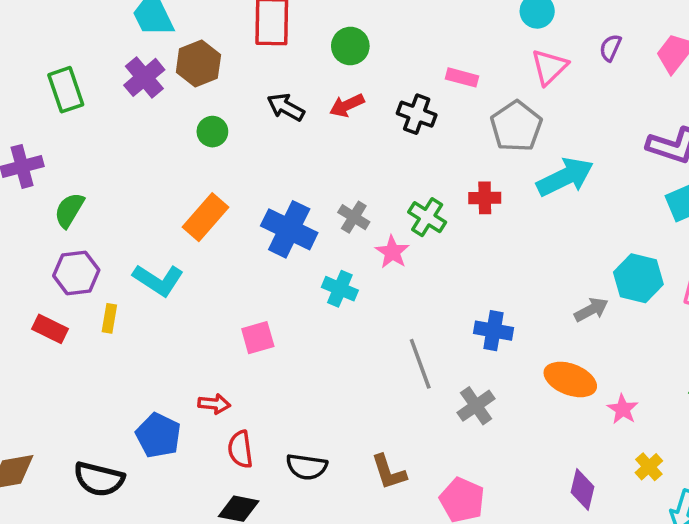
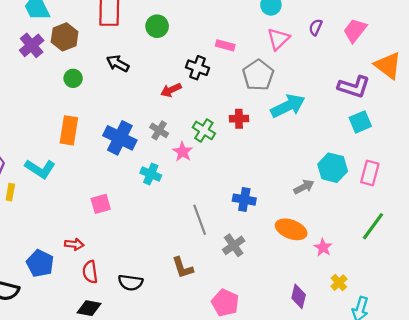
red arrow: (347, 105) -> (171, 90), moved
orange rectangle: (205, 217) -> (69, 130), turned -32
brown L-shape: (389, 472) -> (183, 268), moved

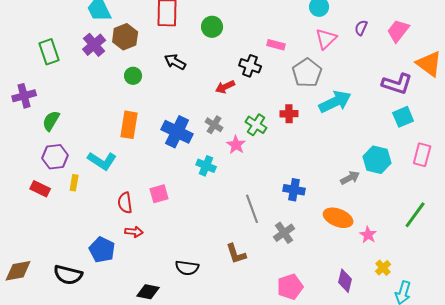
pink rectangle: (370, 173) -> (422, 155), moved
red semicircle: (90, 272) -> (125, 203), moved
pink pentagon: (225, 303) -> (290, 287), moved, turned 30

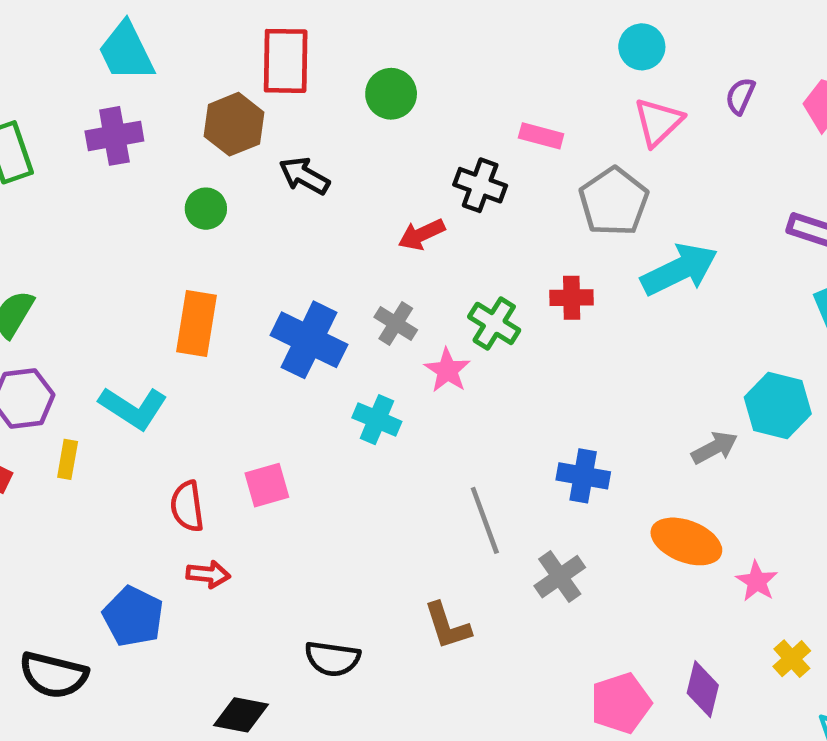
brown hexagon: (125, 37) -> (234, 124), moved
purple cross: (94, 45) -> (114, 136), turned 30
pink pentagon: (290, 287) -> (621, 703), moved

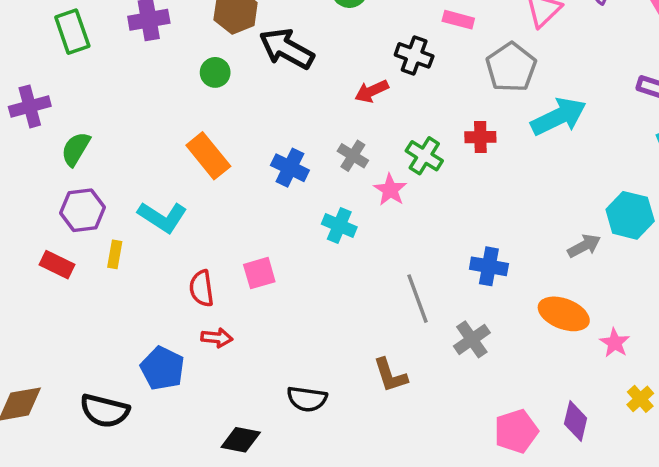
black arrow: (304, 176) -> (287, 49), size x1.5
orange rectangle: (197, 323) -> (208, 156), turned -48
blue cross: (309, 340) -> (290, 168), size x0.7

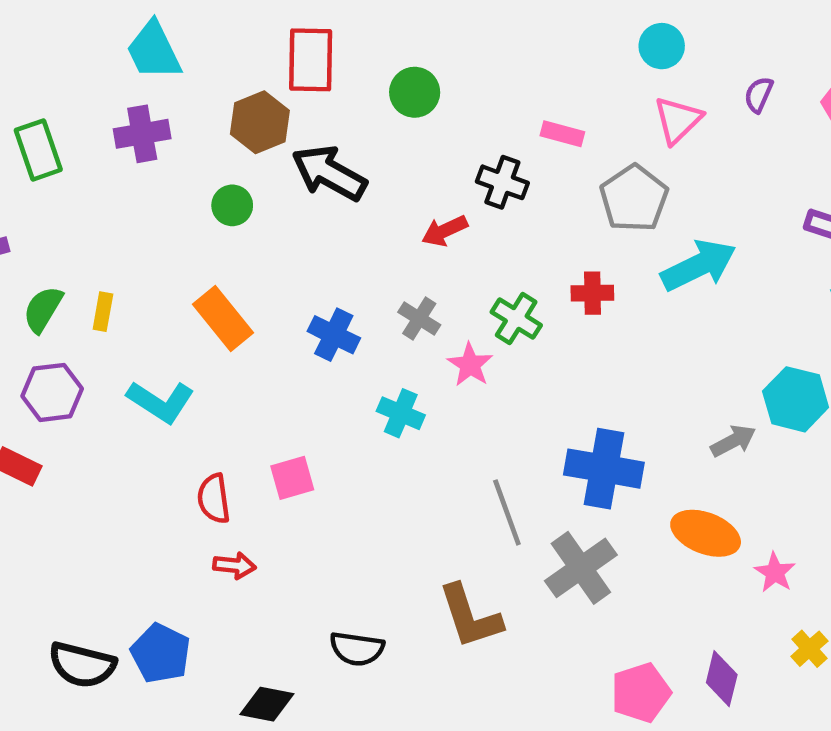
yellow rectangle: (115, 254) -> (103, 312), moved
blue cross: (489, 266) -> (604, 469), size x1.5
gray cross: (472, 339) -> (581, 568), size x1.4
blue pentagon: (162, 368) -> (161, 653), moved
brown L-shape: (390, 375) -> (470, 616), size x1.4

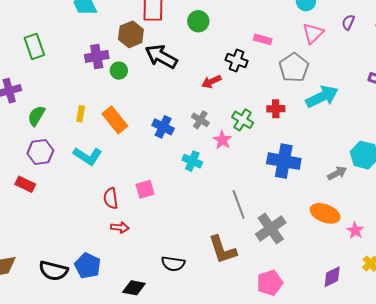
purple cross: (142, 134) -> (97, 56), moved
yellow rectangle: (103, 312) -> (81, 114), moved
blue cross: (604, 469) -> (284, 161), moved
purple diamond: (722, 679) -> (332, 277), turned 50
pink pentagon: (641, 693) -> (270, 283), moved

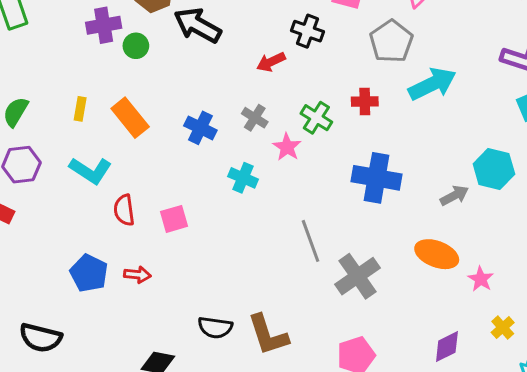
red semicircle: (111, 198) -> (124, 210), moved
brown L-shape: (222, 250) -> (268, 335), moved
blue pentagon: (88, 266) -> (89, 273), moved

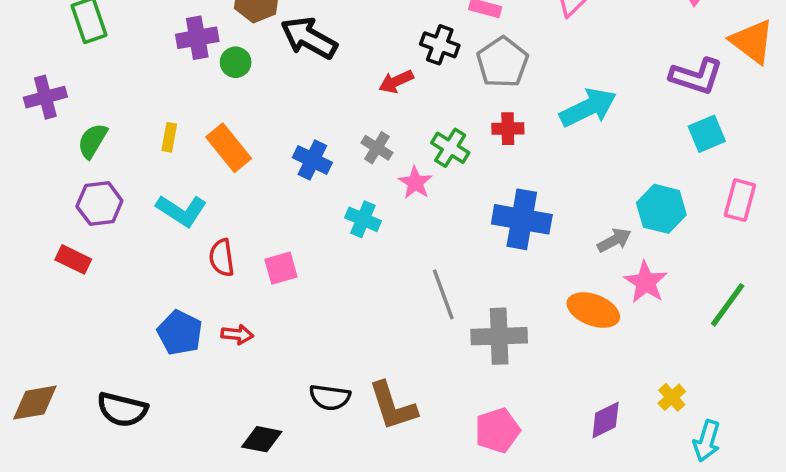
gray pentagon: (391, 41) -> (503, 62), moved
gray cross: (357, 276) -> (499, 336), turned 33
pink star: (481, 279) -> (646, 282), moved, size x1.4

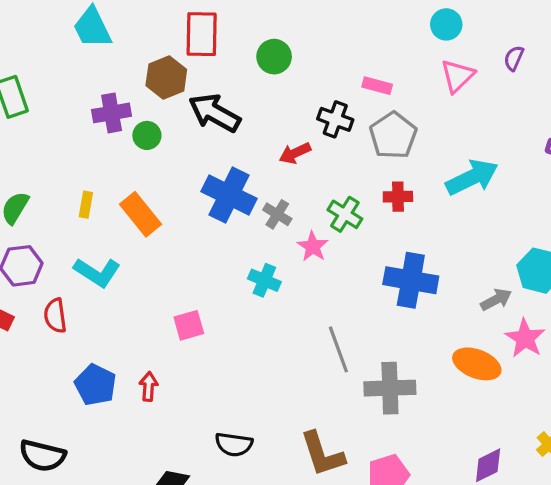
blue cross: (312, 160) -> (229, 195), moved, size x1.5
red semicircle: (222, 258) -> (55, 316), moved
red arrow: (237, 334) -> (149, 386), turned -92
brown L-shape: (393, 406) -> (322, 454), moved

